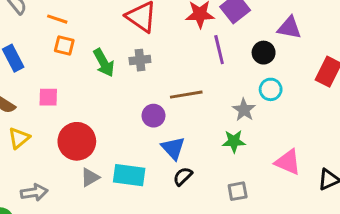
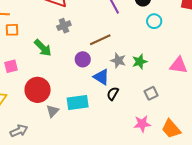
green arrow: (104, 63) -> (43, 48), moved
gray star: (244, 110) -> (118, 60), moved

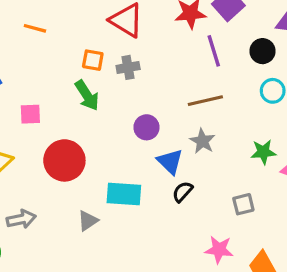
orange square: (12, 30) -> (93, 60), moved
brown line: (100, 40) -> (205, 101), moved
green star: (140, 62) -> (263, 152), moved
gray triangle: (53, 111) -> (88, 221), moved

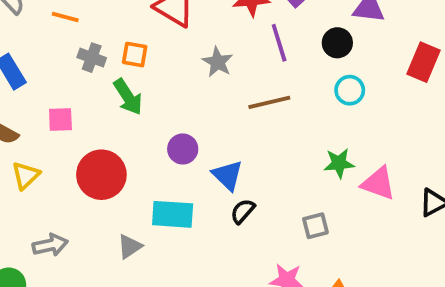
gray cross: (128, 67) -> (92, 58), moved, turned 30
purple circle: (146, 127) -> (183, 149), moved
gray star: (202, 141) -> (218, 62), moved

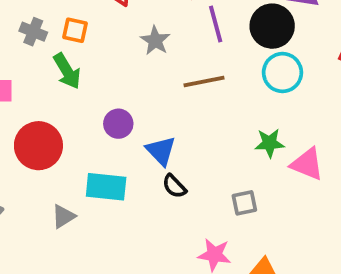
black circle: (337, 43) -> (272, 26), size x1.5
cyan circle: (350, 90) -> (282, 73), size x1.4
black semicircle: (243, 211) -> (174, 186), turned -88

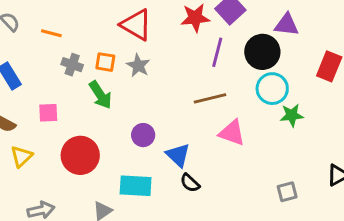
purple line: (216, 24) -> (217, 52), turned 32
gray star: (155, 40) -> (138, 66), moved
green star: (269, 143) -> (292, 115), moved
pink triangle: (307, 164) -> (232, 133), moved
gray square: (244, 203) -> (287, 192), moved

